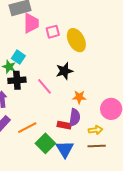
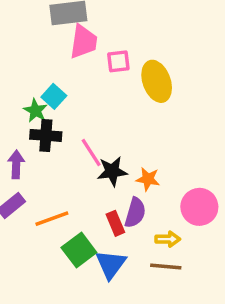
black star: (64, 71) -> (112, 171), moved
red rectangle: (64, 125) -> (115, 223), turned 48

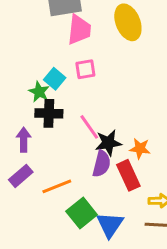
pink square: (118, 61) -> (85, 69), moved
yellow ellipse: (157, 81) -> (128, 22), moved
purple semicircle: (135, 213) -> (102, 164), moved
red rectangle: (115, 223) -> (128, 175), moved, size x1.4

